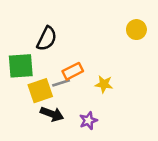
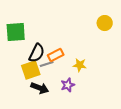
black semicircle: (47, 39) -> (37, 53), moved
green square: (21, 66) -> (16, 32), moved
purple star: (88, 121) -> (68, 85), moved

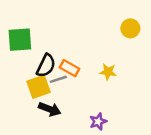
orange rectangle: (56, 55) -> (70, 68), turned 56
yellow star: (80, 65) -> (108, 72), moved
purple star: (68, 85) -> (98, 122), moved

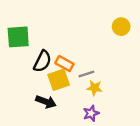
yellow star: (108, 72) -> (95, 88), moved
gray line: (58, 79) -> (86, 74), moved
yellow square: (38, 87) -> (59, 80), moved

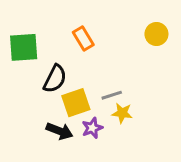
orange rectangle: (64, 64) -> (83, 38), moved, turned 30
purple star: (91, 113) -> (92, 128), moved

